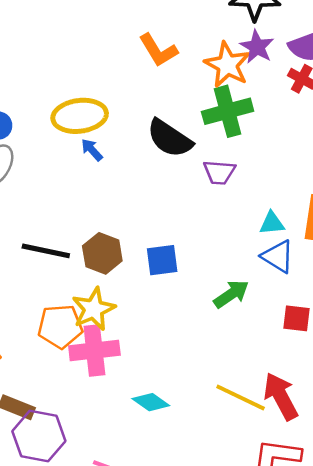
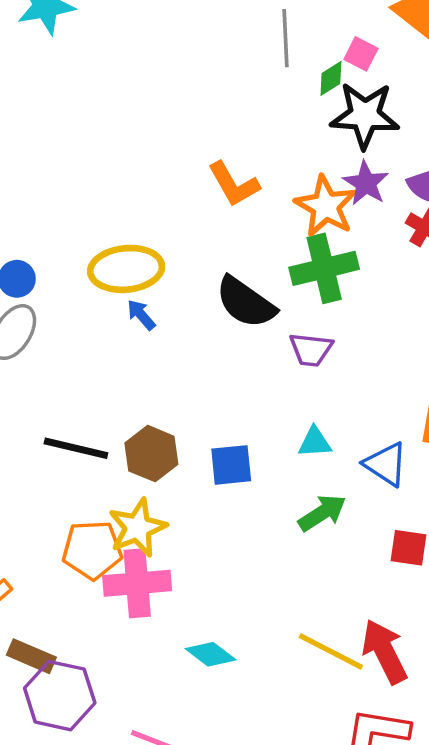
cyan triangle: (272, 223) -> (315, 442), moved

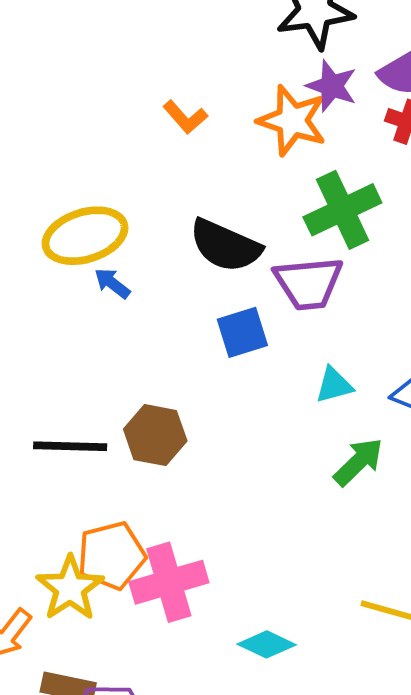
orange L-shape: (234, 184) -> (185, 117), size x0.7
green cross: (324, 268) -> (342, 210), moved
purple trapezoid: (311, 350) -> (308, 283), size x1.4
blue square: (231, 465) -> (242, 332), moved
yellow star: (138, 528) -> (70, 588), moved

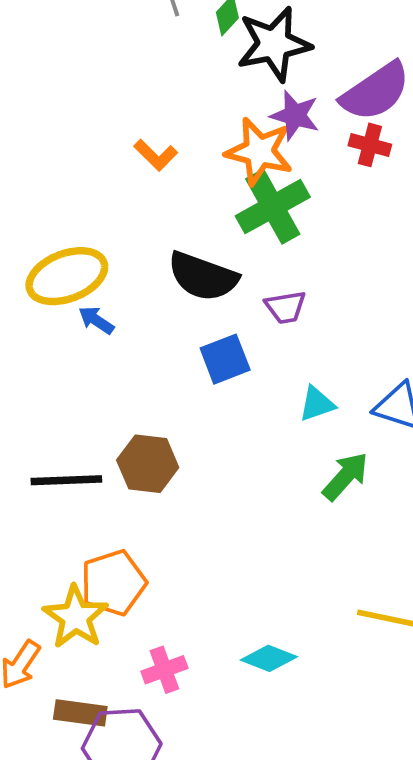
green cross: (342, 210) -> (273, 207), moved
purple trapezoid: (308, 283) -> (286, 307), size x0.6
pink cross: (169, 582) -> (164, 670), moved, size x0.6

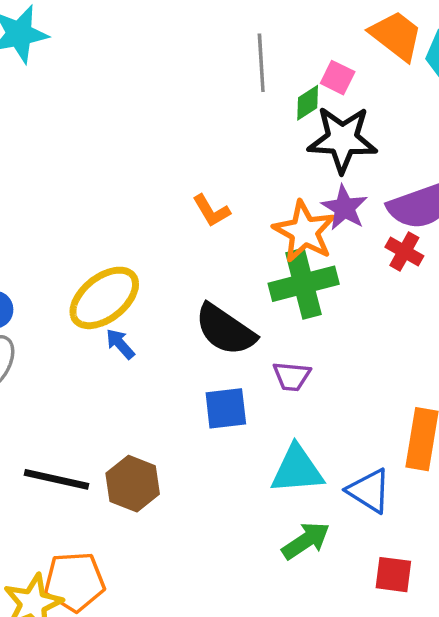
yellow ellipse: (67, 276) -> (104, 298), turned -32
cyan triangle: (317, 404) -> (297, 470), size x1.6

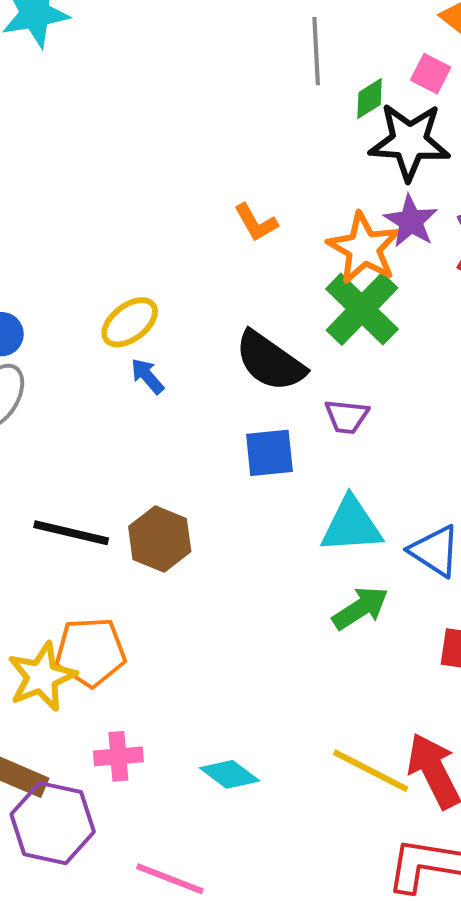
pink square: (338, 78) -> (431, 74), moved
green cross: (304, 284) -> (362, 309), turned -32
yellow ellipse: (104, 298) -> (130, 322), size x0.7

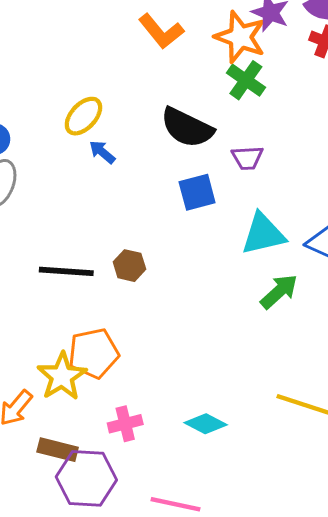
orange L-shape: (256, 223) -> (161, 31), size x1.4
green cross: (362, 309) -> (246, 80), size x0.7
brown hexagon: (160, 539) -> (129, 266), size x0.7

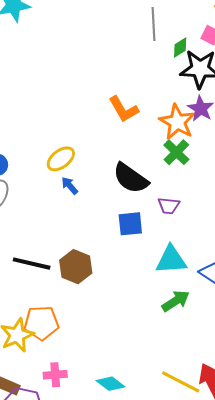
brown hexagon: (129, 266) -> (76, 267), size x1.5

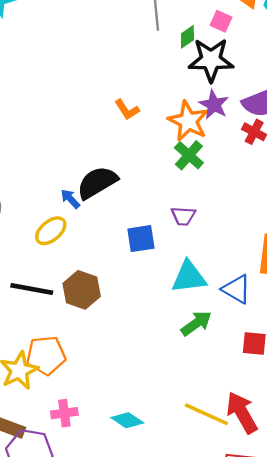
orange L-shape: (124, 109) -> (127, 110), size x0.7
yellow ellipse: (61, 159) -> (51, 231), moved
black semicircle: (131, 178) -> (97, 182), moved, turned 117

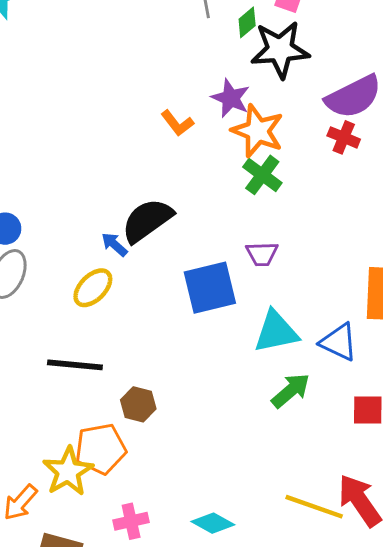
purple star: (214, 105) -> (231, 98), moved
blue square: (141, 239) -> (210, 288), size x1.4
brown hexagon: (82, 290) -> (138, 404), moved, size x0.7

